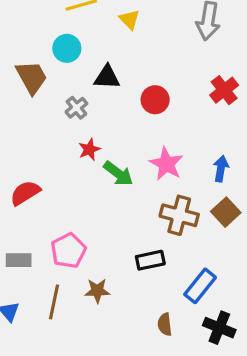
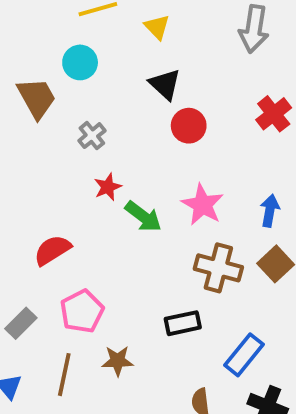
black triangle: (107, 77) -> (165, 84), moved, turned 40
red semicircle: (25, 193) -> (52, 250), moved
gray rectangle: (19, 260) -> (21, 323), turned -45

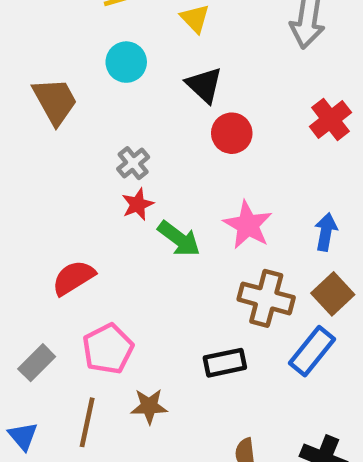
cyan circle: (80, 62) -> (126, 62), moved
gray cross: (92, 136) -> (133, 163), moved
blue rectangle: (244, 355) -> (312, 351), moved

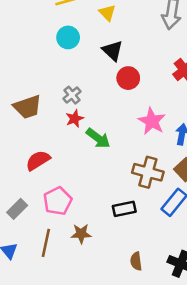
brown trapezoid: (55, 101) -> (27, 107), moved, turned 100
pink star: (248, 225) -> (152, 121), moved

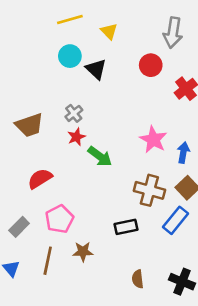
black triangle: (113, 51) -> (96, 69), moved
red circle: (128, 78) -> (151, 65), moved

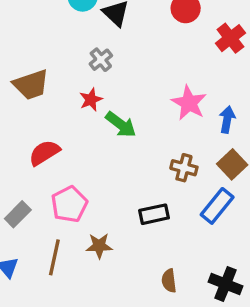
gray cross: (74, 113) -> (101, 60), moved
brown cross: (149, 190) -> (184, 168), size x0.7

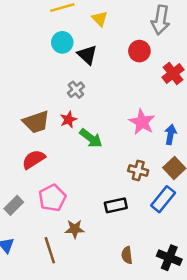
brown trapezoid: (31, 85) -> (36, 122), moved
brown line: (54, 257) -> (50, 250), moved, turned -30

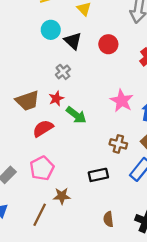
red circle: (139, 51) -> (108, 44), moved
red semicircle: (34, 159) -> (43, 128), moved
brown line: (50, 250) -> (40, 215), turned 45

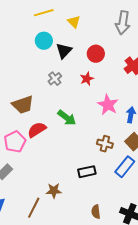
black triangle: (73, 41) -> (64, 51), turned 30
red star: (56, 98) -> (87, 79), moved
pink pentagon: (42, 168) -> (15, 142), moved

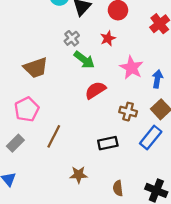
green arrow: (67, 118) -> (84, 60), moved
red semicircle: (37, 130) -> (95, 90), moved
brown star: (54, 191) -> (79, 175), moved
brown line: (34, 208) -> (54, 136), moved

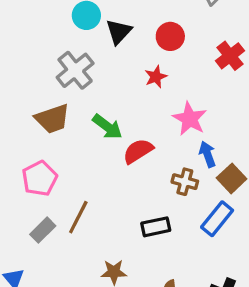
gray cross: (72, 38) -> (75, 70), moved, size x1.6
green arrow: (84, 60) -> (107, 127), moved
blue arrow: (157, 79) -> (207, 154), moved, turned -30
gray rectangle: (15, 143) -> (43, 230), moved

